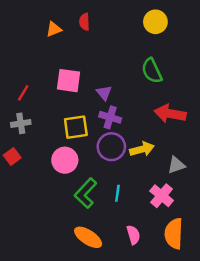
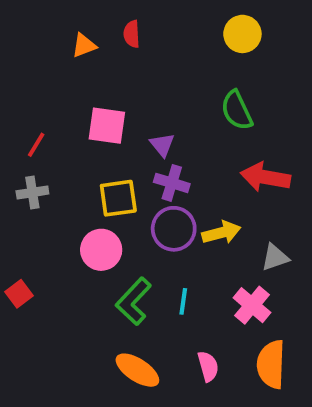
red square: (12, 156) -> (19, 294), moved

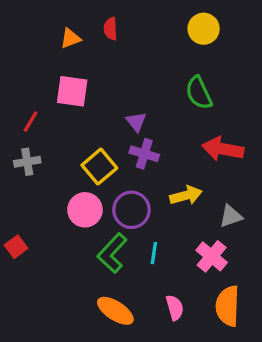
pink square: (107, 126) -> (72, 91), moved
yellow square: (118, 198) -> (99, 167), turned -32
purple circle: (174, 229) -> (131, 210), moved

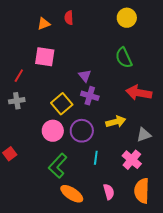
green L-shape: (112, 253) -> (58, 166), moved

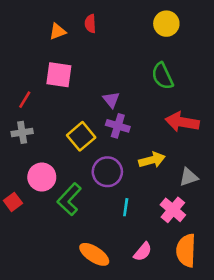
pink circle: (53, 131) -> (42, 177), moved
green L-shape: (58, 166) -> (69, 199), moved
pink semicircle: (109, 192) -> (143, 252), turned 56

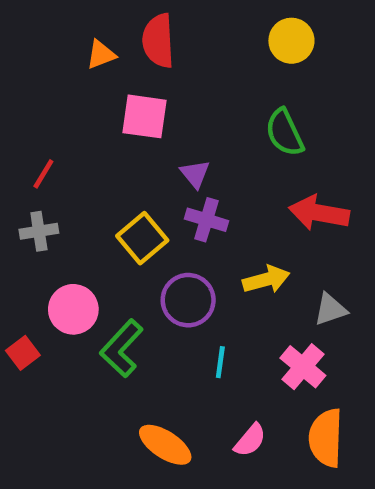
red semicircle: (90, 24) -> (158, 41), size x1.6
pink square: (59, 75) -> (144, 116), moved

